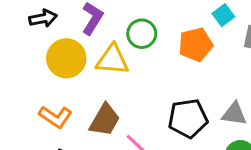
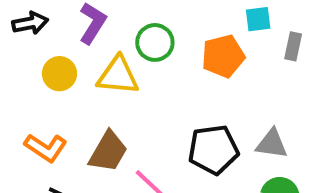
cyan square: (223, 15) -> (258, 19), turned 30
yellow circle: (66, 58) -> (59, 74), size x0.7

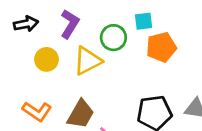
cyan square: (258, 19) -> (144, 21), moved
yellow triangle: (118, 76) -> (87, 61), turned -32

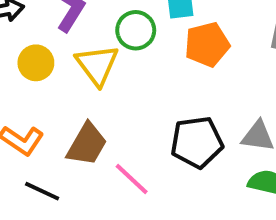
yellow triangle: (87, 61) -> (97, 65), turned -40

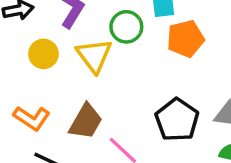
black pentagon: (197, 142) -> (177, 120), turned -30

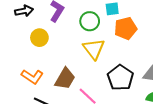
yellow triangle: (94, 56) -> (94, 49), moved

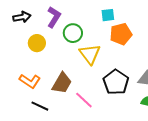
green circle: (90, 21) -> (73, 33), moved

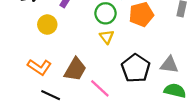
green circle: (73, 33) -> (106, 13), moved
yellow triangle: (90, 54) -> (107, 37), size x0.6

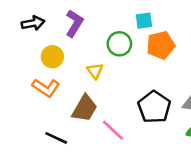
yellow triangle: (107, 37) -> (95, 71), moved
orange L-shape: (39, 67) -> (46, 88), moved

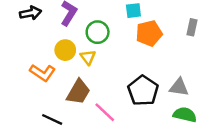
green circle: (119, 44) -> (98, 32), moved
yellow circle: (52, 57) -> (65, 50), moved

